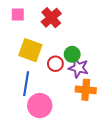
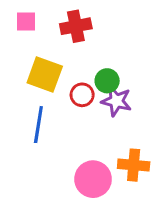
red cross: (51, 18) -> (76, 26), turned 30
orange cross: (86, 90) -> (134, 165), moved
pink circle: (40, 106) -> (93, 179), moved

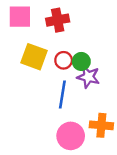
pink square: (26, 22) -> (20, 17), size x1.5
red circle: (82, 95) -> (64, 60), moved
blue line: (38, 125) -> (62, 95), moved

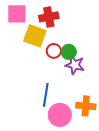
yellow square: (34, 57) -> (35, 36), moved
blue line: (62, 95) -> (46, 95), moved

